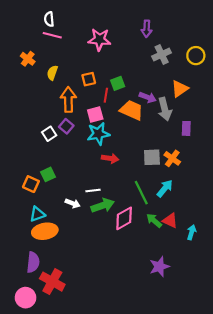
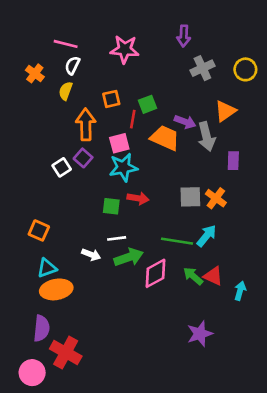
white semicircle: (49, 19) -> (72, 65), moved, turned 32
green square: (48, 174) -> (111, 206), moved, turned 32
green line: (141, 193) -> (177, 241), turned -55

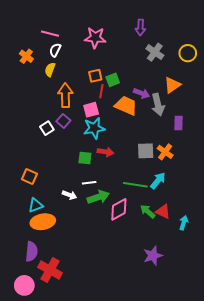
gray cross: (202, 68) -> (155, 52), turned -30
orange square: (111, 99) -> (95, 76), moved

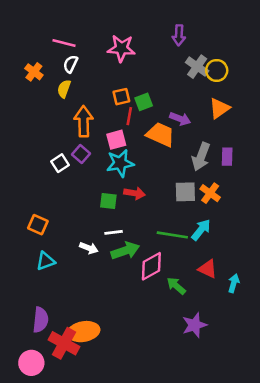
yellow circle: (188, 53) -> (217, 70), moved
gray arrow: (158, 105) -> (201, 157), moved, turned 35
green arrow: (148, 211) -> (176, 286), moved
orange ellipse: (43, 222) -> (84, 332), moved

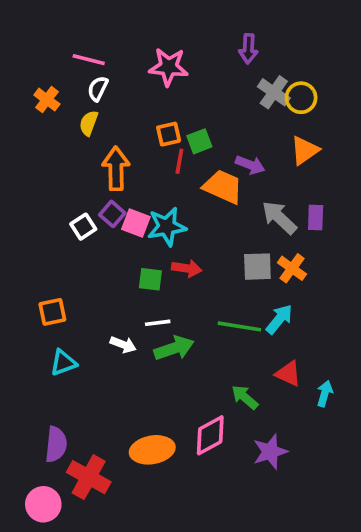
pink square: (116, 140) -> (136, 223), moved, turned 36
gray arrow: (201, 157) -> (279, 218), turned 112
orange square: (38, 225) -> (52, 312), turned -36
pink diamond: (151, 266) -> (210, 435), moved
orange ellipse: (84, 332) -> (152, 450), moved

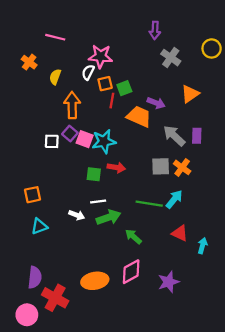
pink star: (169, 67) -> (100, 56), moved
white semicircle: (98, 89) -> (88, 72), moved
yellow circle: (301, 98) -> (212, 48), moved
white square: (83, 227) -> (52, 141), turned 35
green arrow: (245, 397) -> (133, 237), moved

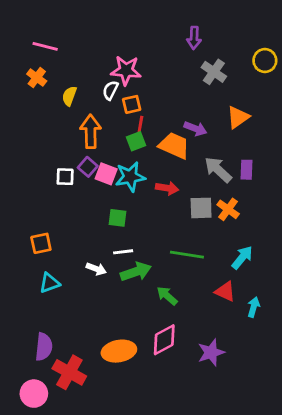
pink line: (55, 37) -> (45, 46), moved
green square: (124, 88) -> (136, 141), moved
red arrow: (116, 167) -> (167, 188), moved
cyan arrow: (174, 199) -> (242, 258), moved

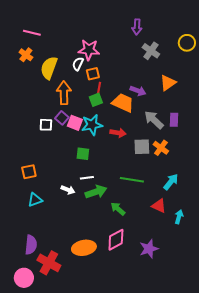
yellow semicircle: (69, 96) -> (49, 68), size x1.6

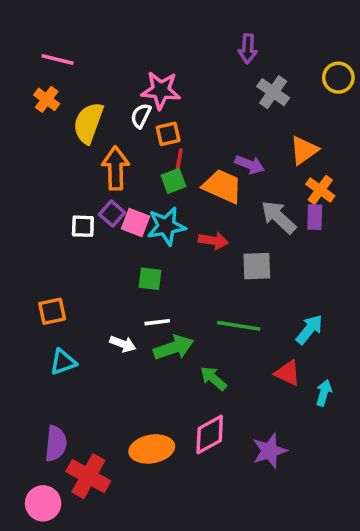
orange cross: (161, 148) -> (320, 190), moved

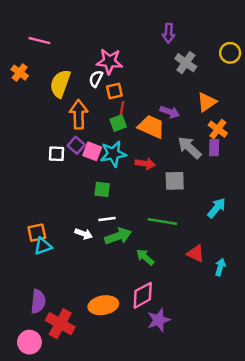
orange cross: (47, 99) -> (20, 73), moved
orange square: (52, 311) -> (37, 233), moved
cyan arrow: (309, 329) -> (217, 208), moved
purple star: (270, 451) -> (159, 320), moved

